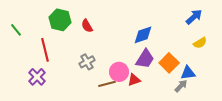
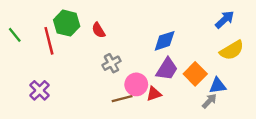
yellow semicircle: (200, 43) -> (232, 50), size x1.5
red line: (45, 50) -> (49, 41), moved
gray cross: (87, 62) -> (111, 63), moved

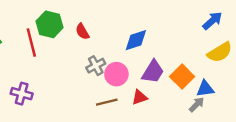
blue diamond: (165, 41) -> (136, 40), moved
pink circle: (136, 84) -> (116, 74), moved
purple cross: (40, 90) -> (22, 94), turned -30

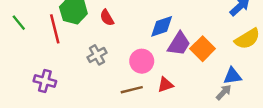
gray cross: (96, 66) -> (97, 55), moved
purple trapezoid: (153, 72) -> (179, 44), moved
orange square: (182, 77) -> (203, 49), moved

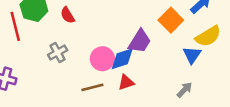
blue diamond: (162, 26) -> (122, 59), moved
orange square: (203, 49) -> (171, 20), moved
blue triangle: (232, 76) -> (192, 55), moved, turned -48

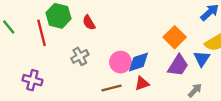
orange square: (171, 20) -> (175, 37), moved
purple trapezoid: (140, 41) -> (178, 65), moved

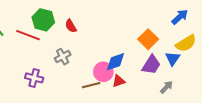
red line: (41, 33) -> (28, 35), turned -55
pink circle: (120, 62) -> (103, 72), moved
purple cross: (32, 80) -> (34, 78), moved

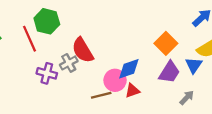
red semicircle: (71, 26) -> (83, 50), moved, size x1.6
red line: (28, 35) -> (29, 39), turned 45
purple cross: (34, 78) -> (47, 73), moved

